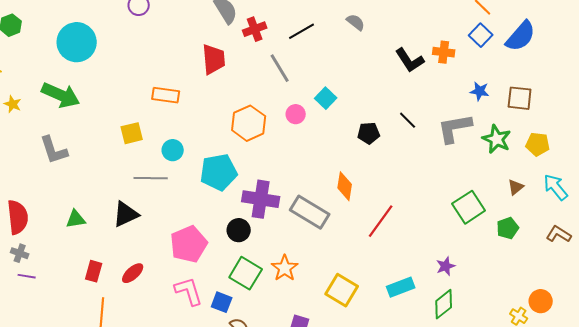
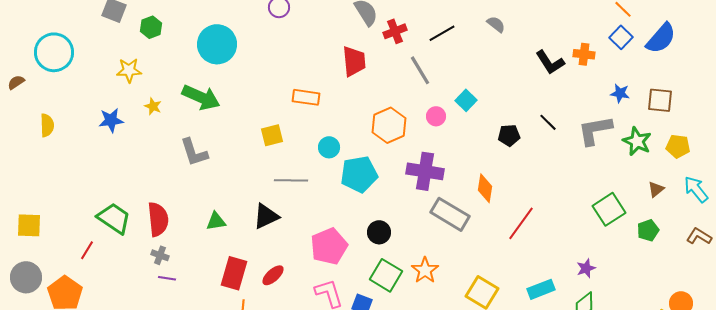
cyan circle: (173, 150) -> (329, 147), moved
purple cross: (261, 199) -> (425, 171), moved
red rectangle: (94, 271) -> (234, 273), size x1.5

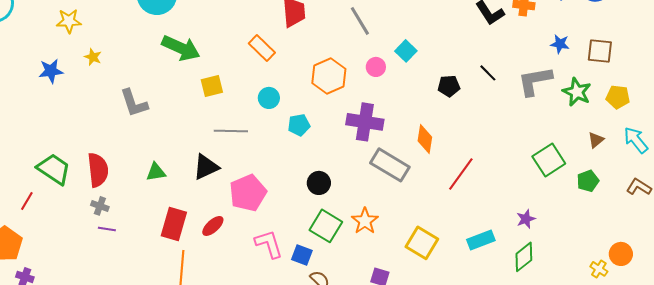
green arrow: (201, 97) -> (181, 48), moved
orange rectangle: (306, 97) -> (262, 48), moved, turned 36
cyan pentagon: (359, 174) -> (299, 125), size x0.6
pink pentagon: (329, 246) -> (248, 193), moved

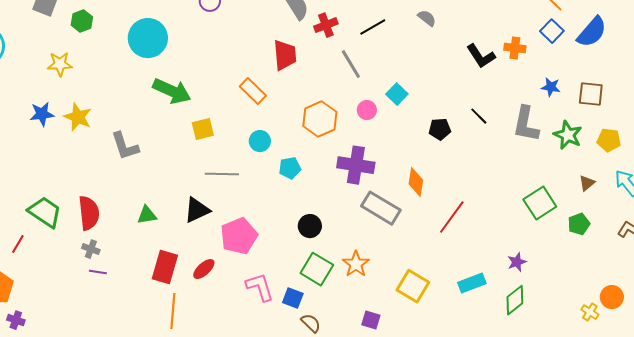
yellow star: (93, 57) -> (78, 117), moved, size x1.6
gray L-shape: (535, 81) -> (526, 124), turned -69

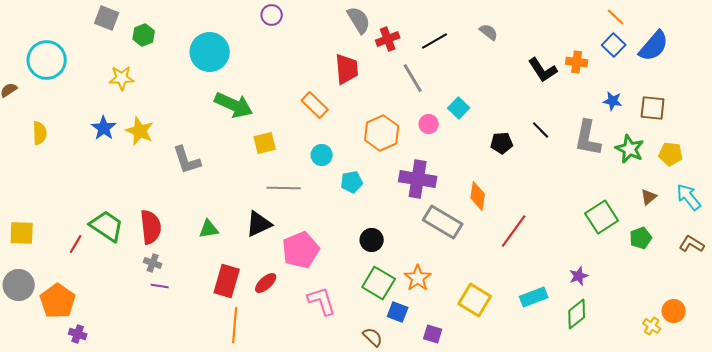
blue star: (42, 114) -> (104, 128), turned -30
red line: (18, 244) -> (76, 244), moved
blue square: (293, 298) -> (398, 312), moved

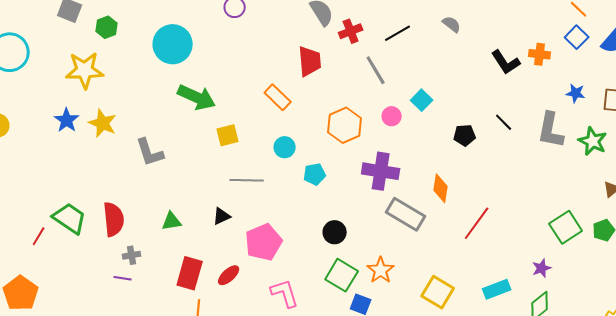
yellow star: (122, 78) -> (85, 70), size x1.5
green square: (602, 217) -> (566, 227), moved
black triangle: (259, 224) -> (222, 216), size x0.7
gray cross: (153, 263) -> (132, 255), moved, turned -30

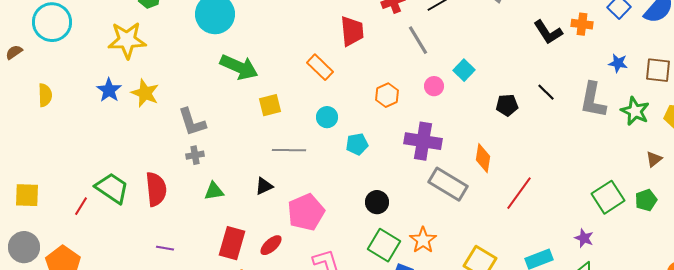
orange hexagon: (345, 125) -> (387, 95), size x0.7
gray cross: (132, 255) -> (195, 155), moved
purple star: (542, 268) -> (584, 238), turned -30

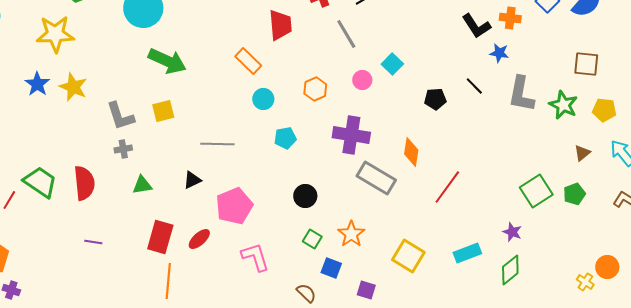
blue star: (618, 63) -> (499, 53), moved
yellow square: (270, 105) -> (163, 111), moved
cyan circle: (327, 117) -> (263, 99), moved
green square: (384, 245) -> (312, 239), size x0.6

